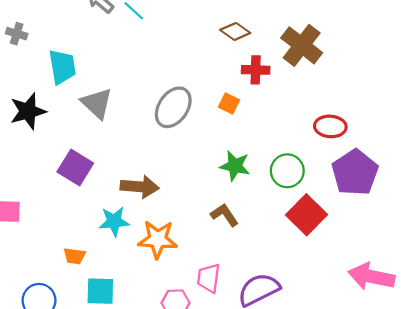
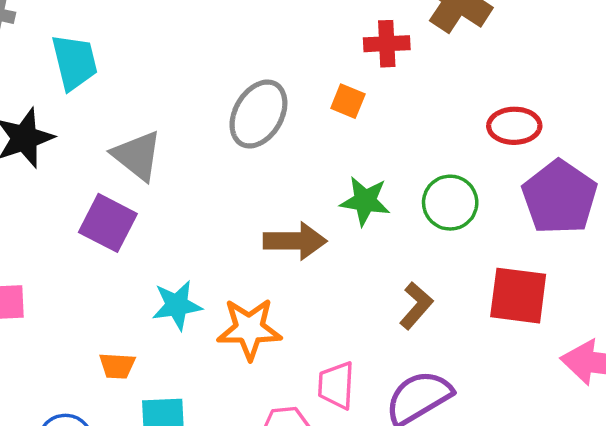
gray triangle: (97, 103) -> (137, 155), moved
brown arrow: (140, 187) -> (295, 241), moved
brown L-shape: (225, 215) -> (416, 306), moved, turned 80
red square: (306, 215) -> (518, 296), moved, turned -33

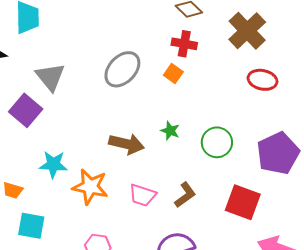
red cross: (387, 44) -> (184, 44), moved
red ellipse: (514, 126) -> (263, 80), moved
green star: (365, 201) -> (170, 131), size x0.7
pink trapezoid: (336, 385) -> (143, 195), moved, turned -88

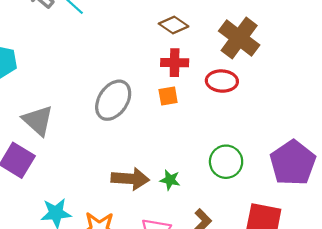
orange square: (173, 73) -> (168, 96), turned -36
red ellipse: (263, 80) -> (222, 81), moved
green star: (170, 131) -> (170, 180), moved

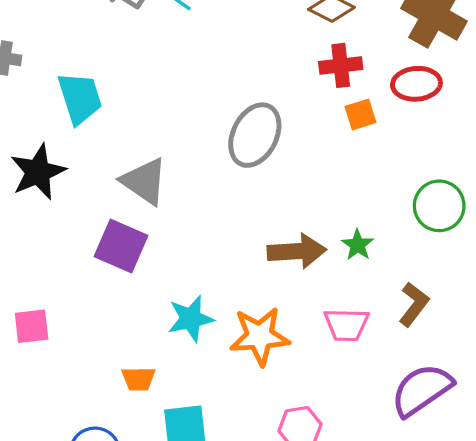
orange square: (168, 96) -> (360, 115), moved
green star: (170, 180) -> (358, 245), turned 30

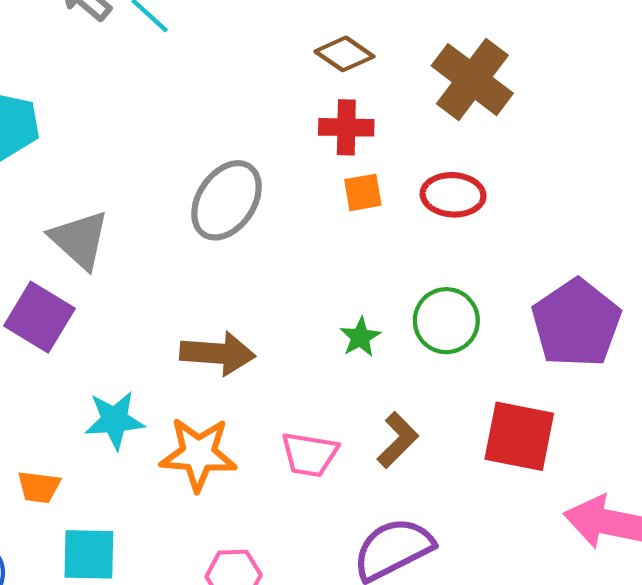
red ellipse: (416, 84) -> (453, 195), moved
green star: (358, 245) -> (360, 337), moved
brown arrow: (297, 251) -> (218, 353), moved

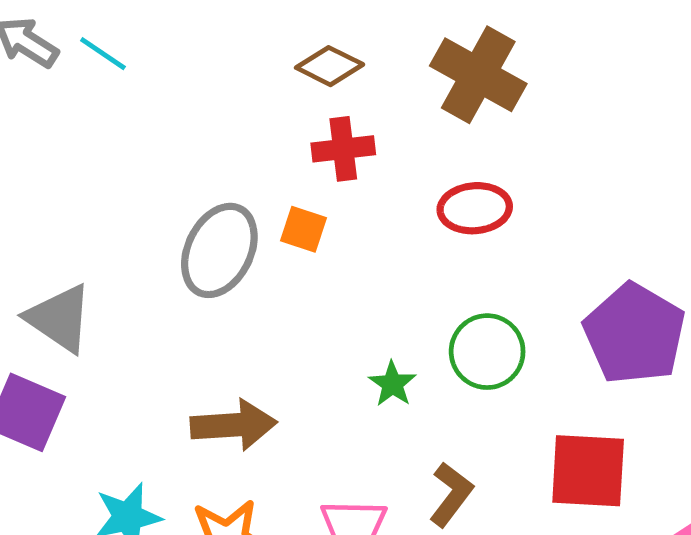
orange square: (363, 192) -> (304, 229), moved, turned 36

